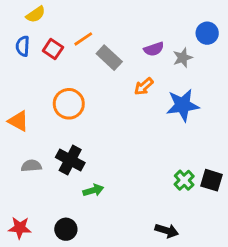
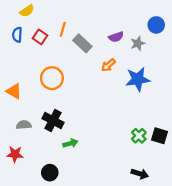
orange line: (83, 39) -> (63, 29), turned -40
red star: (20, 228) -> (15, 154), moved
black arrow: (167, 231) -> (140, 174), moved

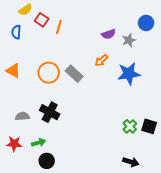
red square: (40, 37) -> (42, 20), moved
gray rectangle: (82, 43) -> (74, 74), moved
orange triangle: (14, 91) -> (13, 71), moved
green arrow: (70, 143) -> (39, 143), moved

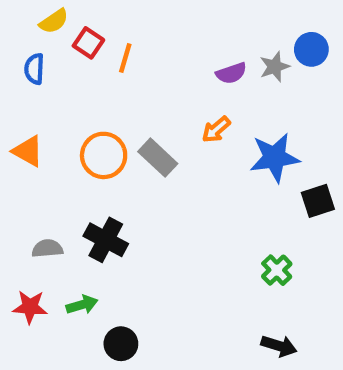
gray star: (129, 40) -> (275, 67), moved
black square: (149, 126) -> (318, 201), moved, turned -35
black circle: (47, 161) -> (121, 344), moved

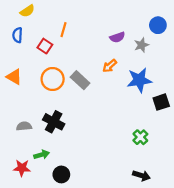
red square: (88, 43) -> (45, 46), moved
gray star: (275, 67) -> (141, 45), moved
red star: (30, 307) -> (22, 168), moved

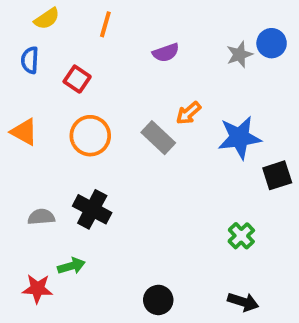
orange line: (64, 30) -> (105, 24), moved
purple semicircle: (117, 37) -> (166, 53), moved
gray star: (141, 45) -> (239, 54), moved
gray rectangle: (80, 80) -> (158, 138), moved
black circle: (61, 174) -> (158, 300), moved

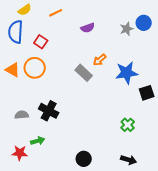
orange line: (105, 24) -> (56, 13), turned 48
blue semicircle: (30, 60) -> (16, 32), size x1.6
orange circle: (90, 136) -> (35, 68), moved

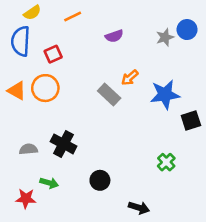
red square: (41, 42) -> (53, 54), turned 32
green arrow: (38, 141) -> (49, 183), turned 32
black circle: (84, 159) -> (100, 180), moved
black arrow: (129, 160) -> (139, 208), moved

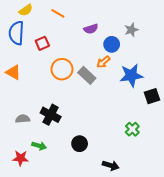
orange line: (73, 17) -> (58, 13), turned 56
blue circle: (187, 30) -> (112, 44), moved
orange circle: (45, 88) -> (62, 69), moved

